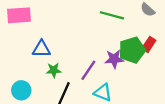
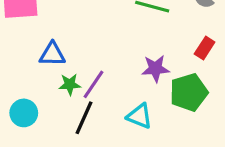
green pentagon: (132, 50) -> (189, 92), moved
purple line: (88, 70) -> (94, 84), moved

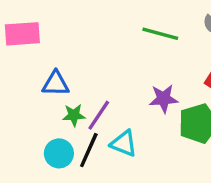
cyan circle: (24, 113) -> (59, 153), moved
cyan triangle: (140, 116) -> (124, 143), moved

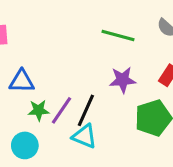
purple star: (164, 99) -> (123, 80), moved
black line: (89, 150) -> (86, 110), moved

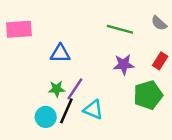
blue triangle: (22, 81) -> (60, 54), moved
black line: (86, 110) -> (66, 111), moved

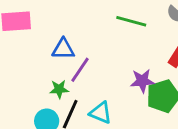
purple star: (124, 65) -> (142, 81), moved
purple line: (75, 89) -> (80, 70), moved

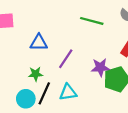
purple line: (80, 70) -> (66, 59), moved
cyan triangle: (101, 113) -> (68, 92), turned -30

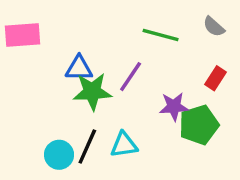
purple line: (66, 59) -> (131, 77), moved
green star: (36, 74) -> (92, 92), moved, size x1.6

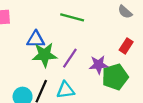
green line: (161, 35) -> (72, 17), moved
purple line: (131, 77) -> (70, 58), moved

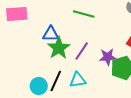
green star: (45, 55) -> (59, 48), turned -30

